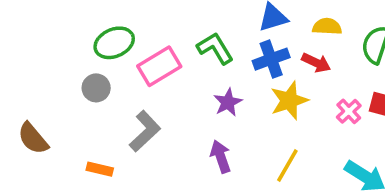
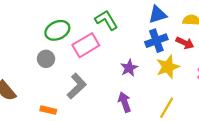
green L-shape: (215, 48) -> (106, 20), moved

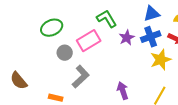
green ellipse: (57, 30) -> (52, 28), moved
gray circle: (46, 59) -> (65, 53), moved
purple star: (129, 68) -> (127, 38), moved

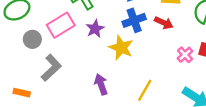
purple star: (127, 38) -> (95, 29), moved
yellow star: (161, 60) -> (121, 48), moved, turned -30

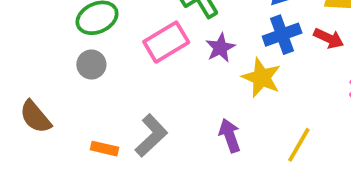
gray circle: (32, 39) -> (91, 65), moved
gray L-shape: (51, 68) -> (151, 136), moved

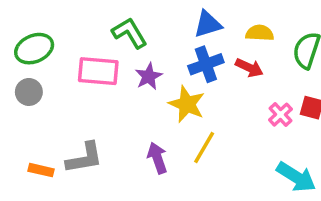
pink rectangle: (166, 42) -> (98, 71), turned 36
gray L-shape: (151, 136) -> (84, 158), turned 33
yellow line: (299, 145) -> (204, 148), moved

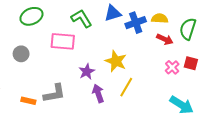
blue triangle: (208, 24) -> (113, 13), moved
green ellipse: (34, 49) -> (31, 16), moved
blue cross: (206, 64) -> (136, 23), moved
red arrow: (249, 68) -> (165, 39), moved
purple star: (149, 76) -> (87, 72), moved

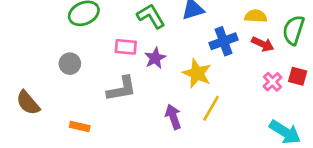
blue cross: (136, 23) -> (224, 41), moved
pink rectangle: (63, 41) -> (126, 47), size x0.7
purple star: (87, 72) -> (155, 58), moved
gray L-shape: (54, 93) -> (122, 89), moved

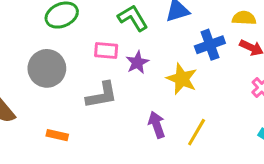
gray circle: (70, 64) -> (47, 68), size x1.6
yellow line: (211, 108) -> (197, 132), moved

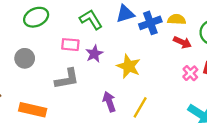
blue cross: (210, 45) -> (150, 23), moved
gray circle: (47, 68) -> (25, 58), size x0.7
orange rectangle: (57, 135) -> (33, 110), size x1.6

